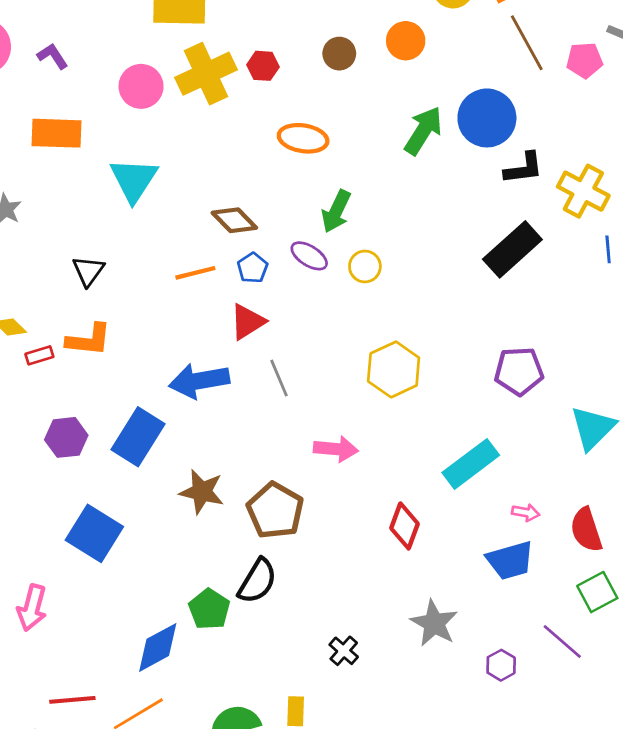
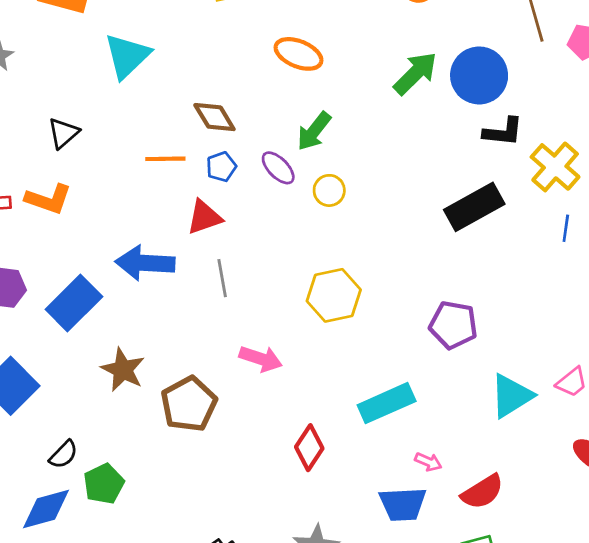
red semicircle: (586, 530) -> (482, 492), turned -117
black semicircle: (257, 581) -> (64, 454), moved, size x0.7

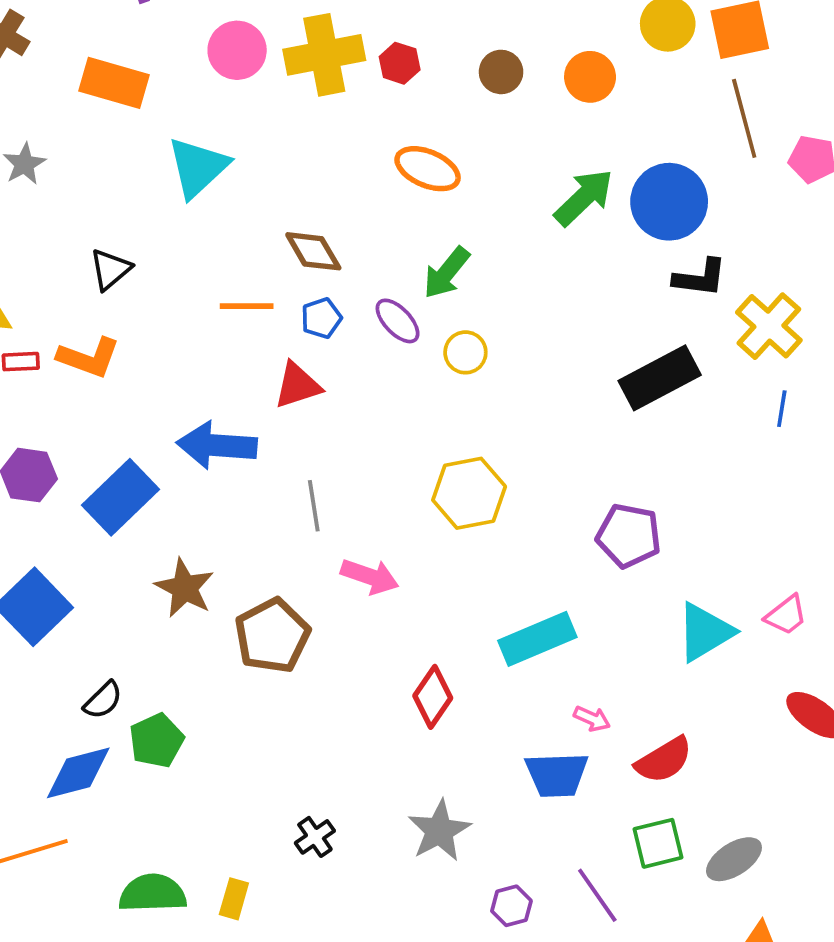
gray line: (222, 278) -> (314, 506), moved

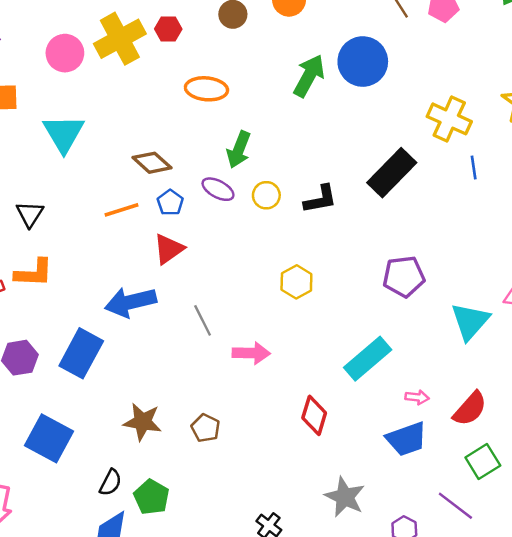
black L-shape: (700, 278) -> (320, 199), moved
yellow hexagon: (469, 493) -> (296, 282), size x0.7
brown star: (185, 588) -> (143, 422), moved
brown pentagon: (272, 636) -> (206, 428), moved, size x0.6

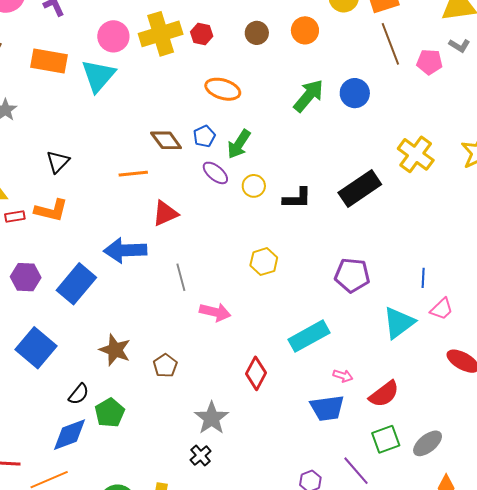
blue circle: (363, 62) -> (355, 93), size x0.7
cyan triangle: (64, 133) -> (98, 76), moved
blue line: (474, 168) -> (423, 278), moved
blue pentagon: (170, 202) -> (204, 136), moved
gray star: (345, 497) -> (212, 418), moved

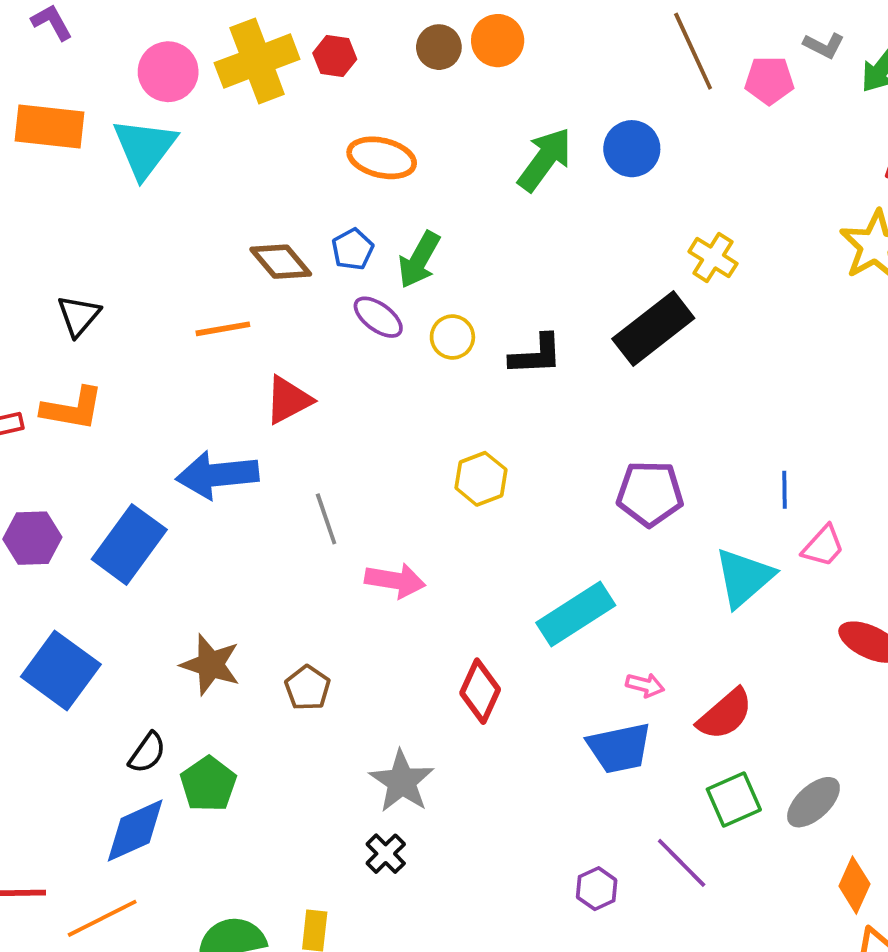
orange circle: (305, 30) -> (498, 41), moved
yellow cross: (416, 154) -> (713, 258), moved, size x0.7

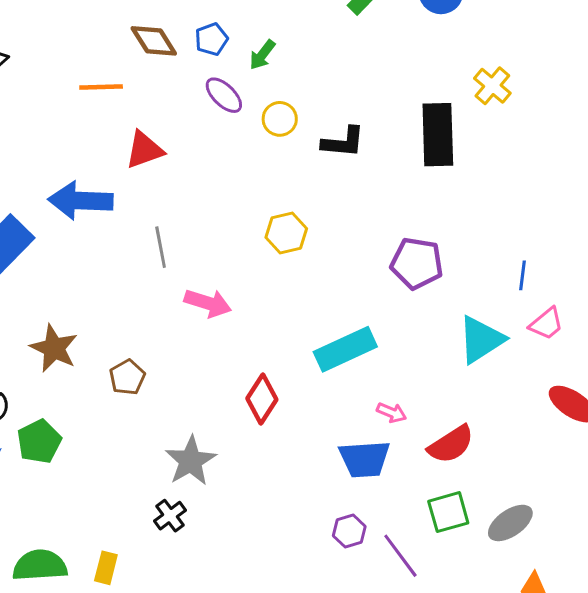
green arrow: (419, 260) -> (262, 55), size x0.7
black rectangle: (653, 329) -> (438, 135), turned -62
purple hexagon: (597, 889) -> (349, 531), moved

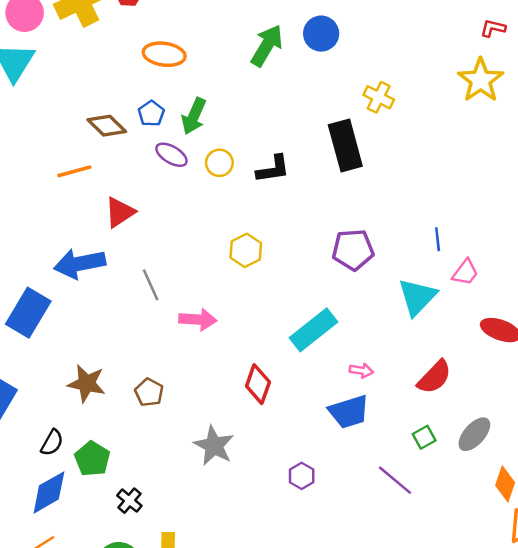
green arrow: (262, 55) -> (194, 116), size x1.4
red semicircle: (451, 444) -> (434, 377), moved
green square: (448, 512) -> (424, 437), size x0.7
black cross: (170, 516) -> (129, 501), moved
purple hexagon: (349, 531) -> (302, 476), moved

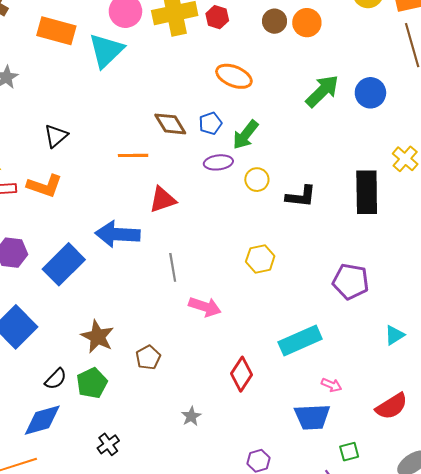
purple ellipse: (171, 155) -> (218, 162), turned -52
cyan triangle: (417, 297) -> (394, 335), size x0.6
green square: (424, 437) -> (349, 452), moved
gray star: (214, 446) -> (191, 416), size x0.6
green pentagon: (92, 459) -> (92, 383), moved

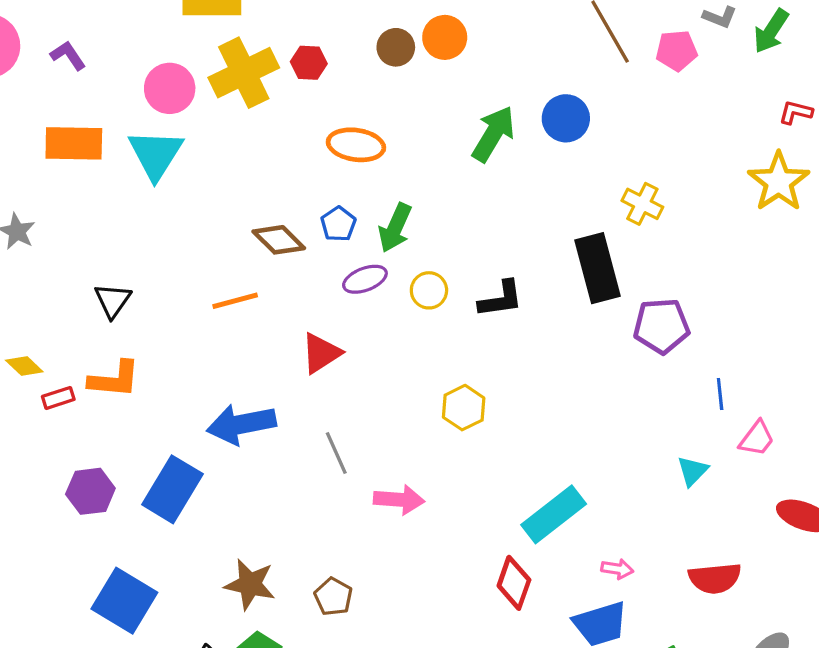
red triangle: (162, 200) -> (321, 353), moved
purple pentagon: (351, 281) -> (661, 326), moved
red diamond: (242, 374) -> (514, 583), moved
red semicircle: (392, 406) -> (715, 578), turned 40

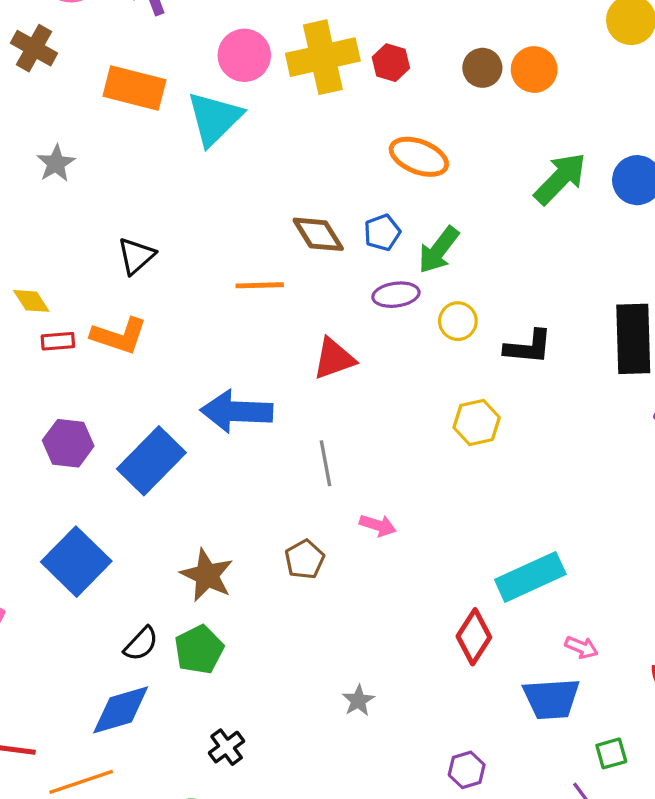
yellow hexagon: (464, 408) -> (477, 422), moved
pink arrow: (399, 500) -> (378, 525), size x0.7
brown pentagon: (333, 597) -> (305, 559), moved

